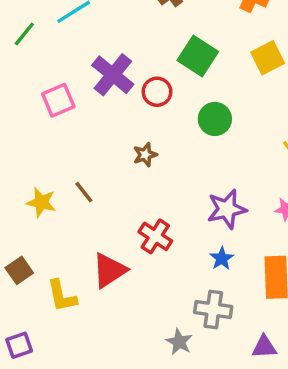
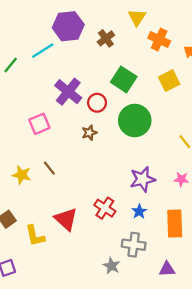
pink square: (58, 100) -> (39, 124), moved
green circle: (215, 119) -> (135, 120), size x1.5
brown star: (145, 155) -> (89, 133), moved
red cross: (155, 236) -> (105, 208), moved
red triangle: (109, 270) -> (66, 219), turned -45

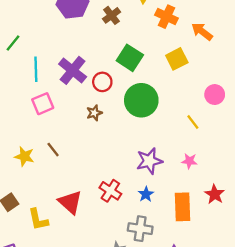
cyan line: (43, 51) -> (36, 69), moved, turned -60

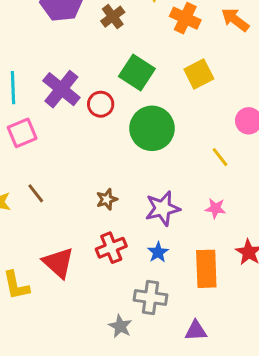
orange arrow: (202, 31) -> (235, 20), moved
brown star: (94, 113) -> (107, 199), moved
red cross: (110, 191) -> (111, 248), turned 35

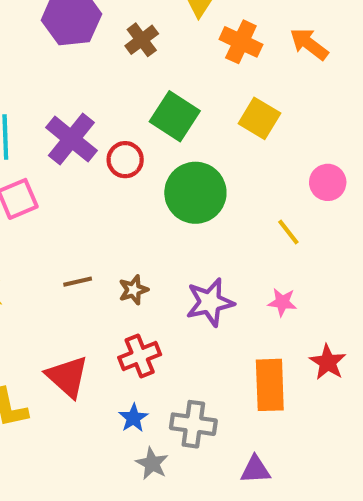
yellow square: (199, 74) -> (259, 118), turned -32
brown line: (36, 193) -> (78, 282), moved, turned -65
blue star: (158, 252) -> (133, 418), moved

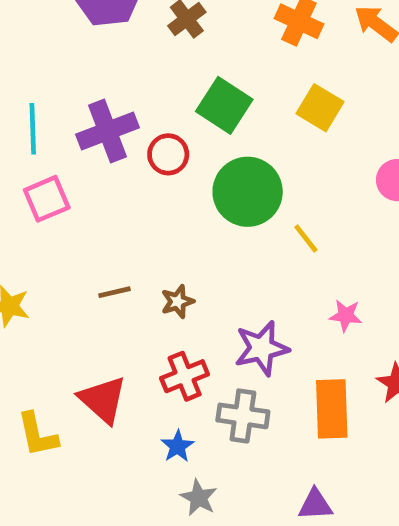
purple cross: (71, 139) -> (107, 131), turned 30
yellow line: (288, 232) -> (306, 238), moved
purple star: (210, 302) -> (262, 348), moved
gray cross: (193, 424) -> (243, 416), moved

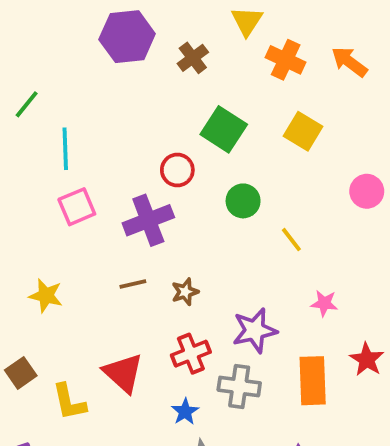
purple cross: (107, 131) -> (148, 220), moved
green circle: (248, 192) -> (243, 201), size x0.6

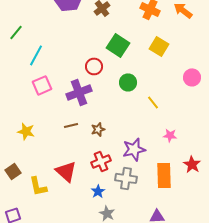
cyan line: (65, 149) -> (36, 55), turned 30

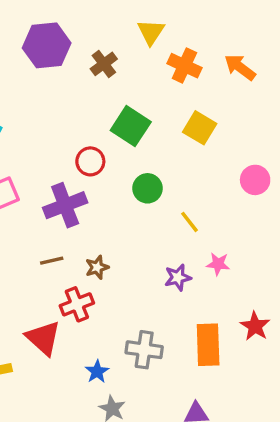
pink star: (170, 135) -> (218, 264), moved
purple star: (134, 149) -> (178, 277), moved, size x0.7
red cross: (101, 161) -> (77, 304), moved

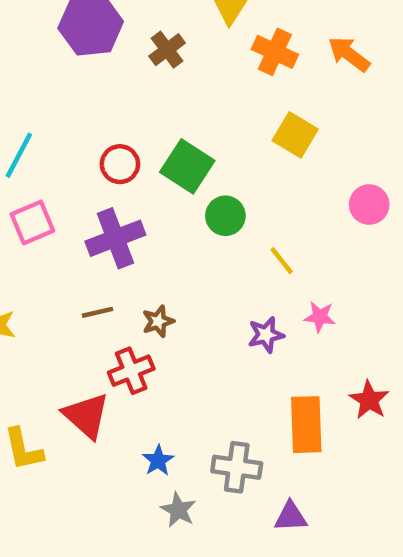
green square: (131, 126) -> (187, 166), moved
red circle: (90, 161) -> (120, 164), moved
gray cross: (144, 350) -> (237, 467), moved

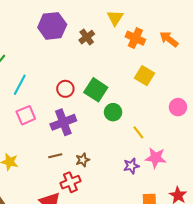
pink star: (320, 317) -> (156, 158), size x1.5

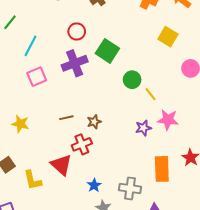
yellow square: (145, 76) -> (168, 37), moved
red circle: (65, 89) -> (77, 31), moved
green circle: (113, 112) -> (132, 80), moved
purple cross: (63, 122) -> (75, 63), moved

